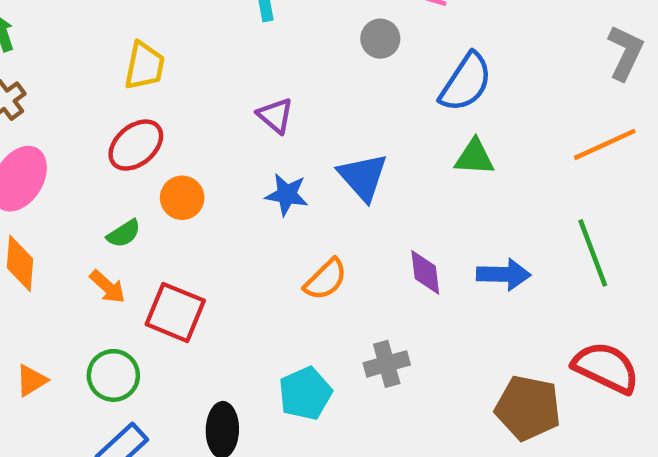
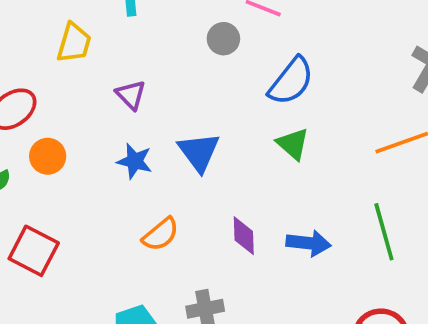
yellow trapezoid: (145, 66) -> (74, 43), moved
green triangle: (474, 157) -> (293, 144), turned 33

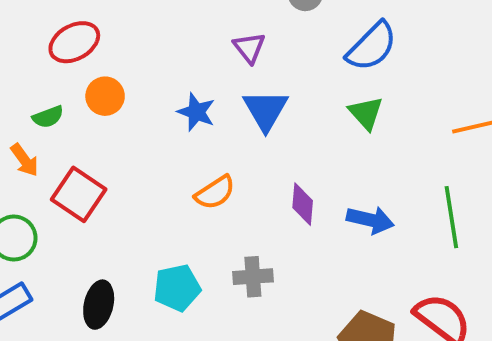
purple triangle: (131, 95) -> (249, 48), moved

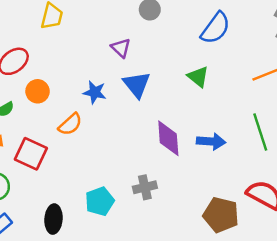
blue semicircle: (372, 47) -> (215, 28), moved
orange semicircle: (215, 193) -> (70, 124), moved
purple diamond: (303, 204) -> (168, 138), size x1.4

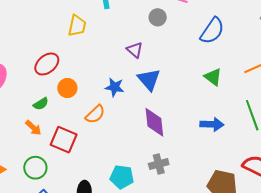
green triangle: (198, 77) -> (213, 77), moved
purple diamond: (168, 138) -> (154, 122), moved
cyan pentagon: (100, 201) -> (122, 177), turned 30

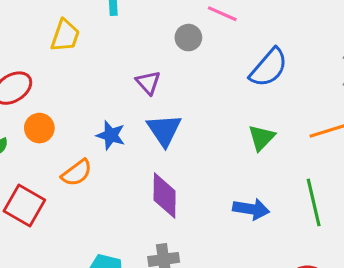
green triangle: (213, 77) -> (261, 138), turned 30

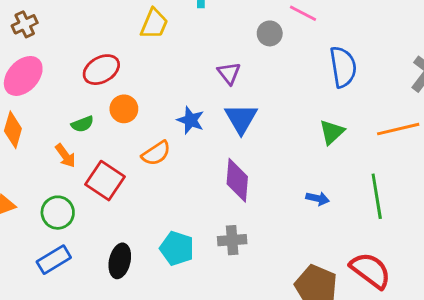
blue semicircle: (269, 68) -> (343, 67), turned -54
blue arrow: (251, 209) -> (318, 198), size x0.7

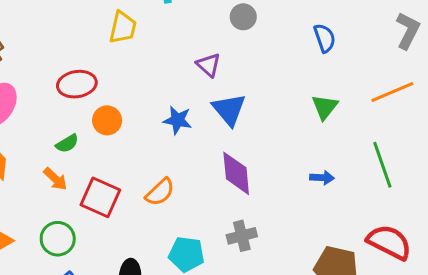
blue semicircle: (343, 67) -> (325, 38), size x0.7
red ellipse: (101, 70) -> (77, 84), turned 30
orange semicircle: (156, 153) -> (160, 192), moved

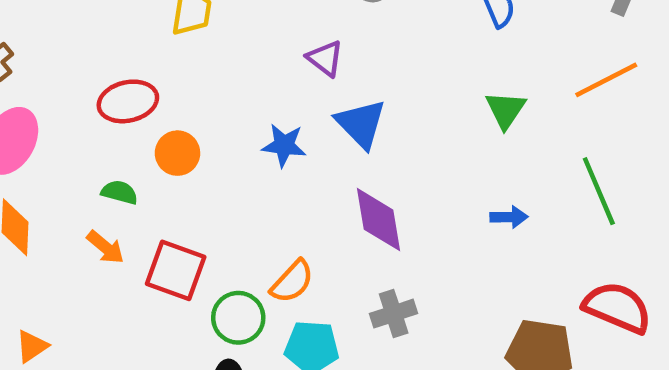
green semicircle: (67, 143) -> (120, 192), turned -130
orange semicircle: (160, 192) -> (292, 282), moved
green circle: (58, 239) -> (238, 318), moved

